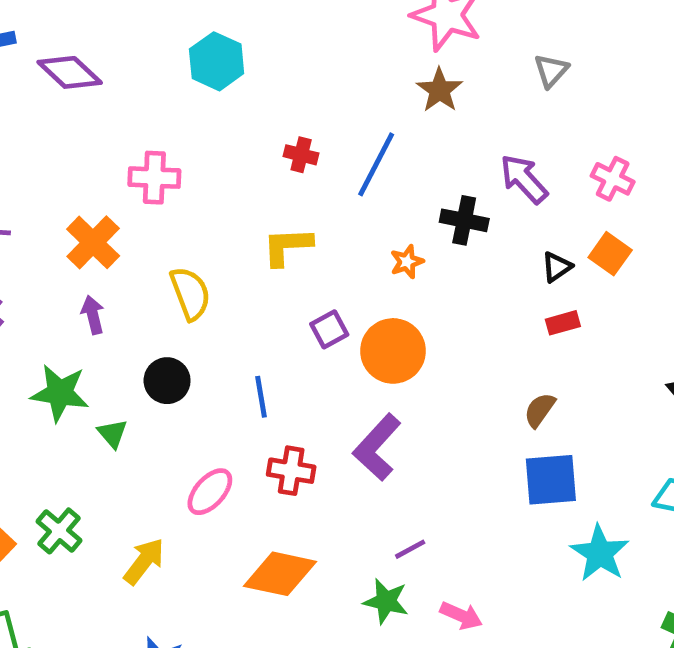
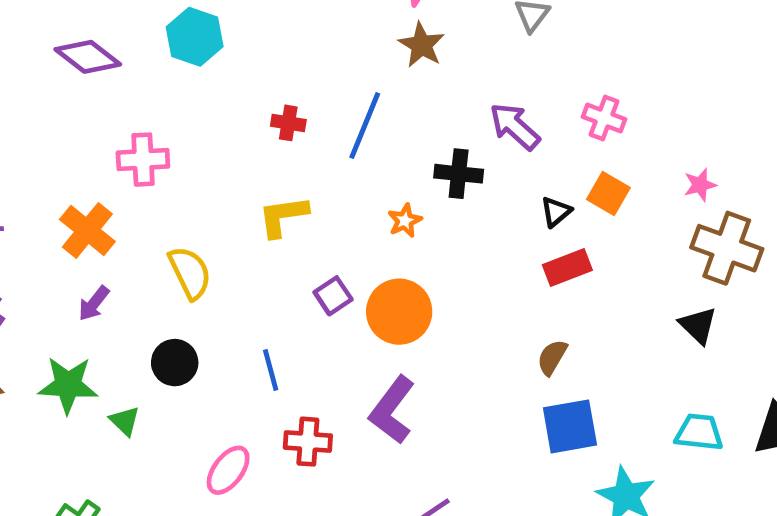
purple diamond: (70, 72) -> (88, 57), moved
purple arrow: (93, 315) -> (94, 303), turned -123
red rectangle: (563, 323) -> (567, 267), size x1.4

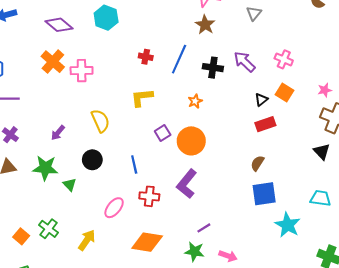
black cross: (459, 174) -> (213, 68), moved
orange cross: (87, 230) -> (53, 62), moved

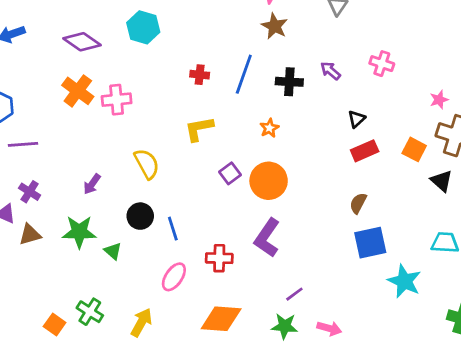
purple arrow: (245, 62) -> (330, 71), size x0.7
orange square: (284, 93) -> (414, 149), moved
blue line: (134, 164) -> (173, 229), moved

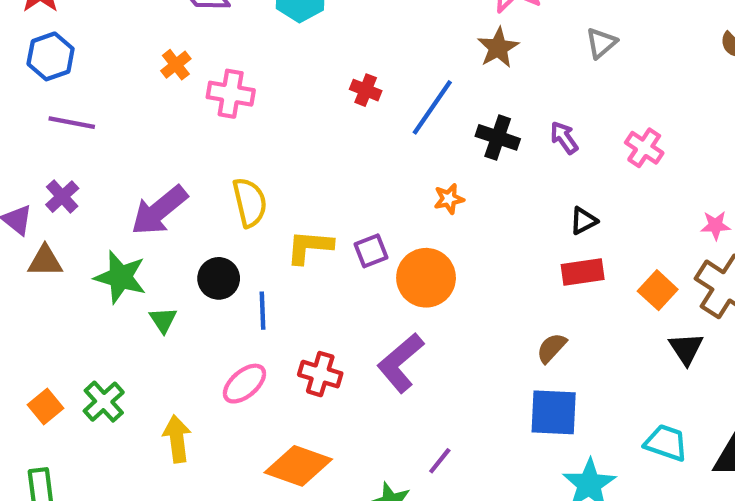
orange cross: (78, 91) -> (176, 65), size x0.6
yellow L-shape: (199, 129) -> (309, 247), moved
purple arrow: (92, 184) -> (159, 210), size x1.8
purple line: (294, 294) -> (440, 461), moved, turned -30
yellow arrow: (141, 322) -> (177, 439), turned -52

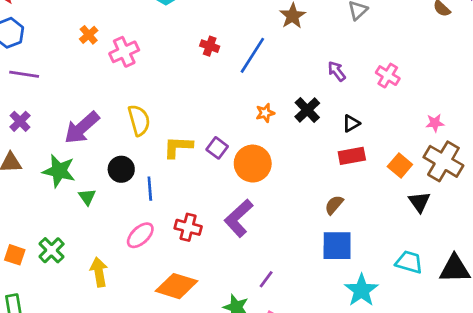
pink cross: (231, 94) -> (124, 52), turned -32
black cross: (498, 137) -> (307, 110), moved, turned 30
purple square: (371, 251) -> (217, 148), turned -30
orange square: (46, 406) -> (15, 255), turned -30

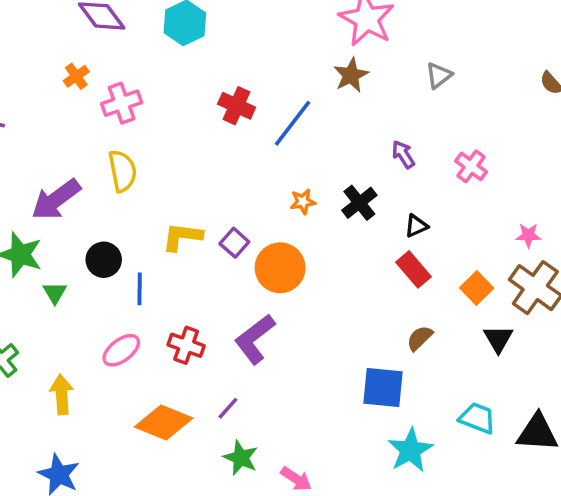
red cross: (210, 46) -> (237, 106), size x1.4
yellow semicircle: (139, 120) -> (122, 171), moved
red rectangle: (352, 156) -> (413, 269), turned 55
brown semicircle: (334, 205) -> (420, 338), moved
purple line: (266, 279) -> (228, 408), moved

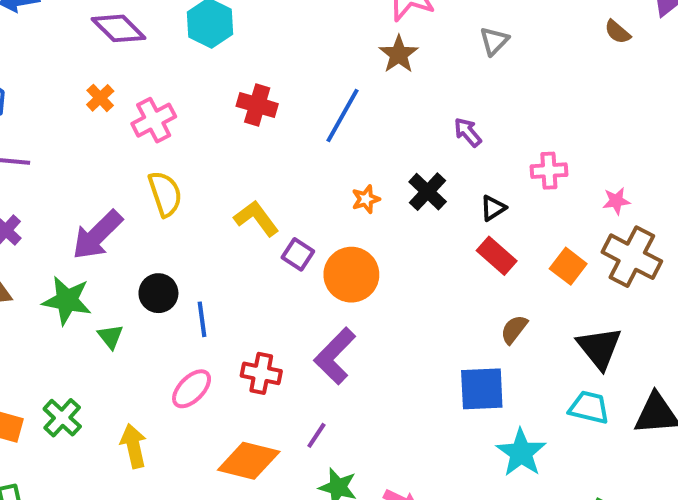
red cross: (237, 106) -> (257, 105), moved
pink cross: (471, 166) -> (549, 171), moved, turned -32
yellow L-shape: (182, 237) -> (256, 218), moved, turned 54
black triangle: (498, 339) -> (599, 348), moved, size x1.4

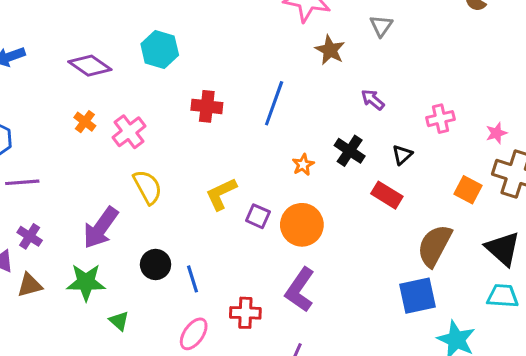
brown star: (399, 54) -> (330, 50), moved
yellow L-shape: (256, 218) -> (221, 194), turned -69
red rectangle: (497, 256) -> (387, 195), moved
brown semicircle: (514, 329) -> (435, 246), size x1.8
green triangle: (110, 337) -> (119, 321), moved

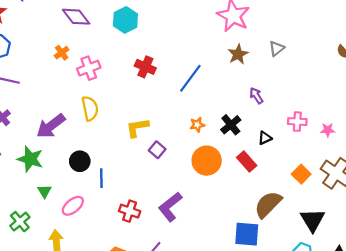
pink star: (496, 133) -> (328, 130), moved
orange circle: (302, 225) -> (207, 161), moved
pink ellipse: (194, 334) -> (73, 206), moved

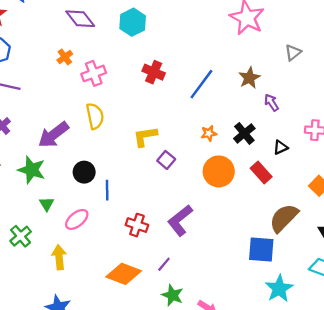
brown star: (238, 54) -> (249, 78), moved

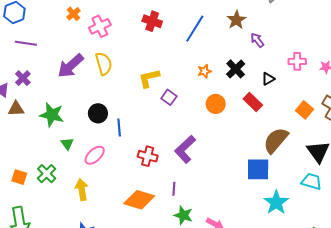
purple arrow: (53, 135) -> (71, 66), moved
orange circle: (219, 171) -> (216, 104), size x0.7
purple line: (164, 264) -> (174, 189), turned -32

